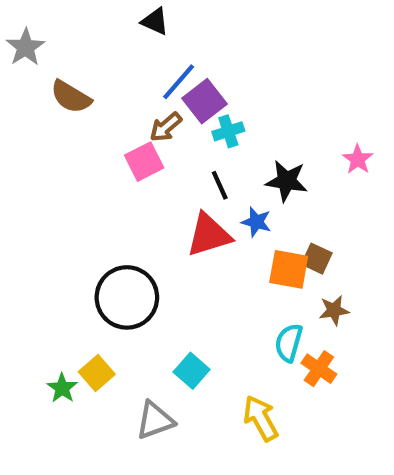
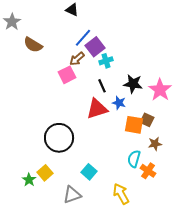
pink star: (358, 159) -> (160, 90), moved, size x1.6

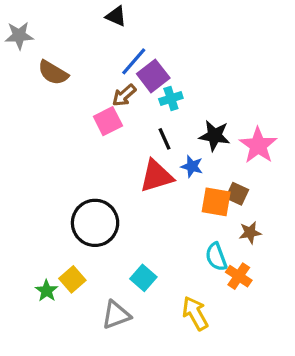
gray star: (12, 22) -> (19, 36), turned 30
cyan semicircle: (134, 159) -> (216, 257), turned -36

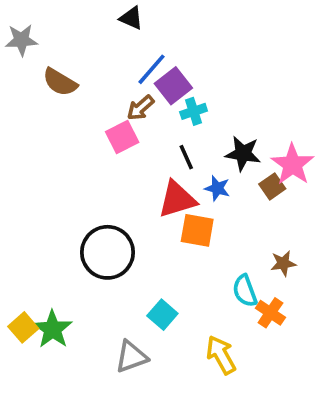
brown square: (237, 194) -> (272, 186), moved, turned 30
orange square: (216, 202) -> (197, 230), moved
yellow square: (72, 279) -> (23, 327), moved
green star: (47, 291) -> (53, 329), size x1.5

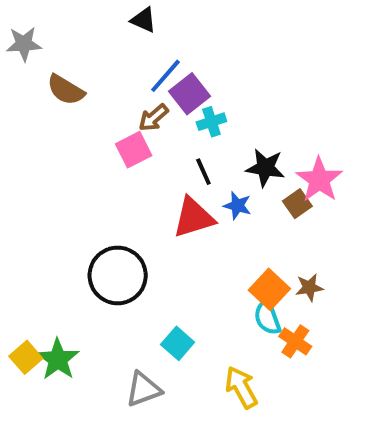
orange square: (197, 230) -> (269, 289), moved, turned 33

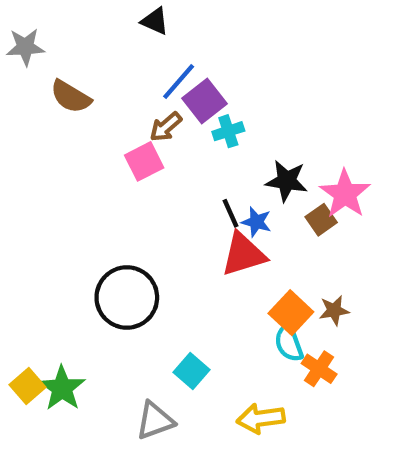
black line: (203, 172) -> (230, 213), moved
red triangle: (193, 218) -> (243, 254), moved
yellow arrow: (241, 387) -> (261, 418), turned -69

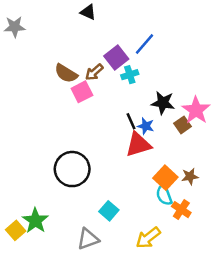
blue line: (179, 82) -> (144, 44), moved
brown semicircle: (71, 97) -> (66, 73), moved
yellow square: (27, 386) -> (16, 230), moved
yellow arrow: (261, 418) -> (148, 238), turned -30

